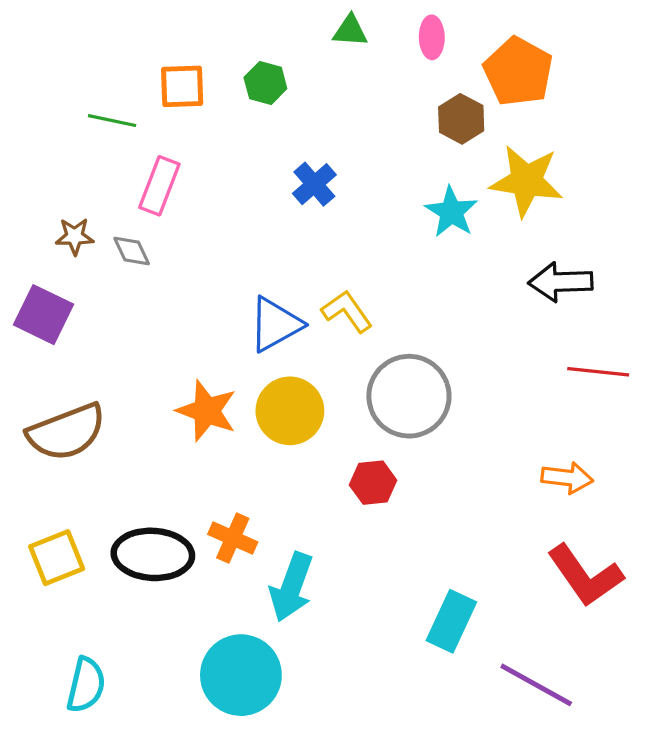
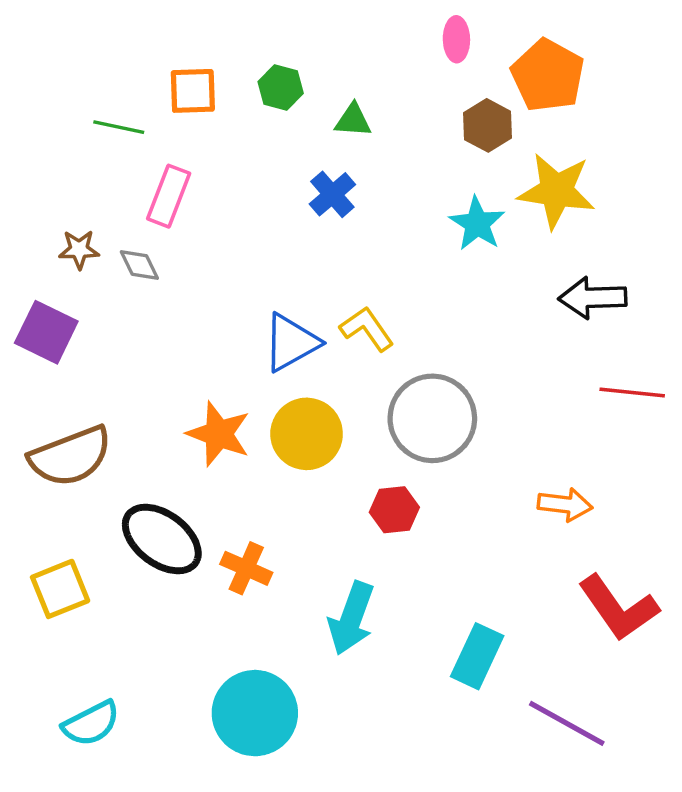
green triangle: (350, 31) -> (353, 120), moved
orange arrow: (567, 478) -> (565, 505), moved
black ellipse: (153, 554) -> (162, 539), moved, turned 34
cyan arrow: (292, 587) -> (351, 618), moved
cyan semicircle: (86, 685) -> (91, 723), turned 50

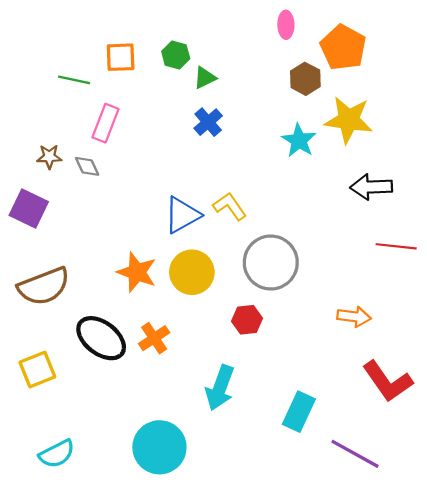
green triangle: (353, 120) -> (205, 78), moved, turned -30
orange cross: (246, 568) -> (154, 338), moved, turned 32

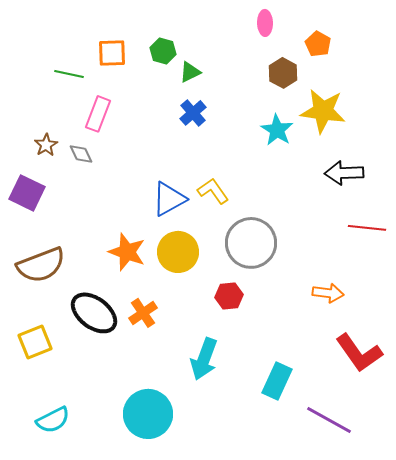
orange pentagon: (343, 47) -> (318, 44), size x0.6
brown star: (49, 157) -> (46, 145), turned -30

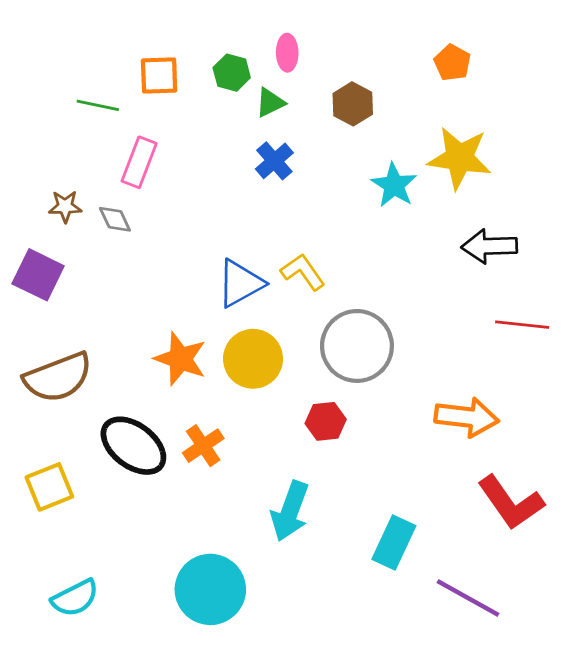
pink ellipse: (265, 23) -> (287, 53), moved
brown hexagon: (283, 73) -> (353, 104), moved
brown star: (46, 145) -> (65, 206), turned 30
orange arrow: (328, 293) -> (467, 417), size x1.4

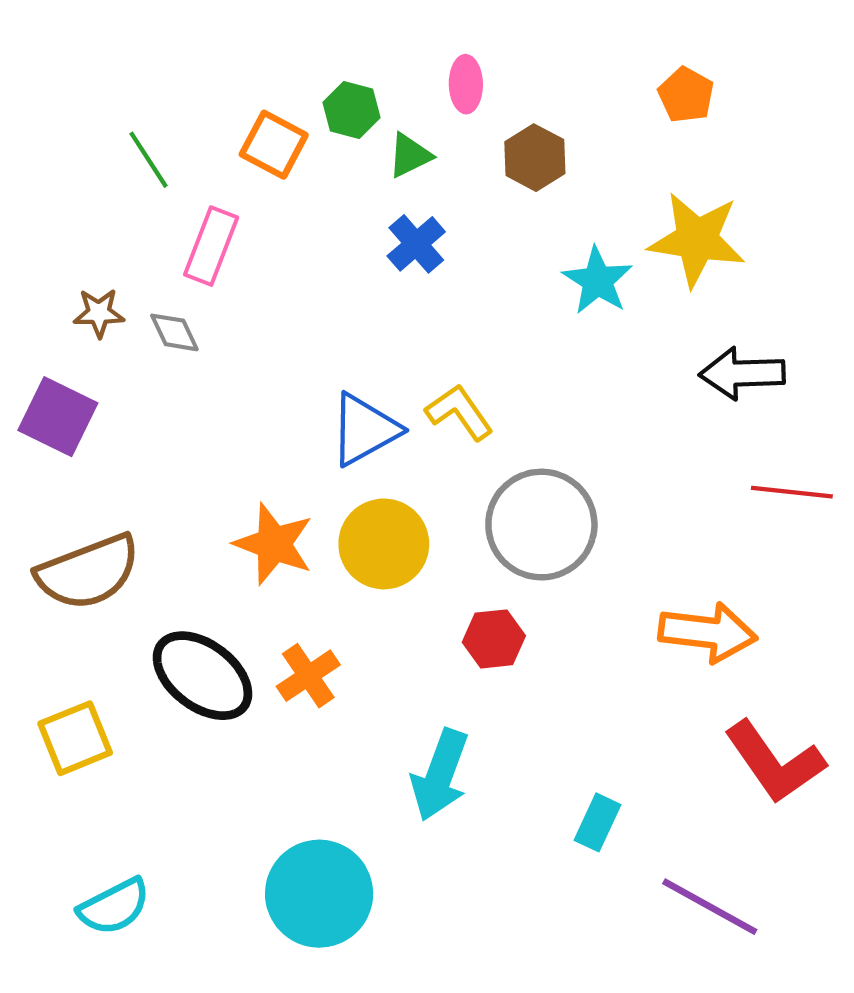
pink ellipse: (287, 53) -> (466, 84), moved
orange square: (159, 75) -> (274, 145), moved, turned 30
green line: (98, 105) -> (149, 160), turned 45
cyan rectangle: (394, 542) -> (598, 822), size x0.7

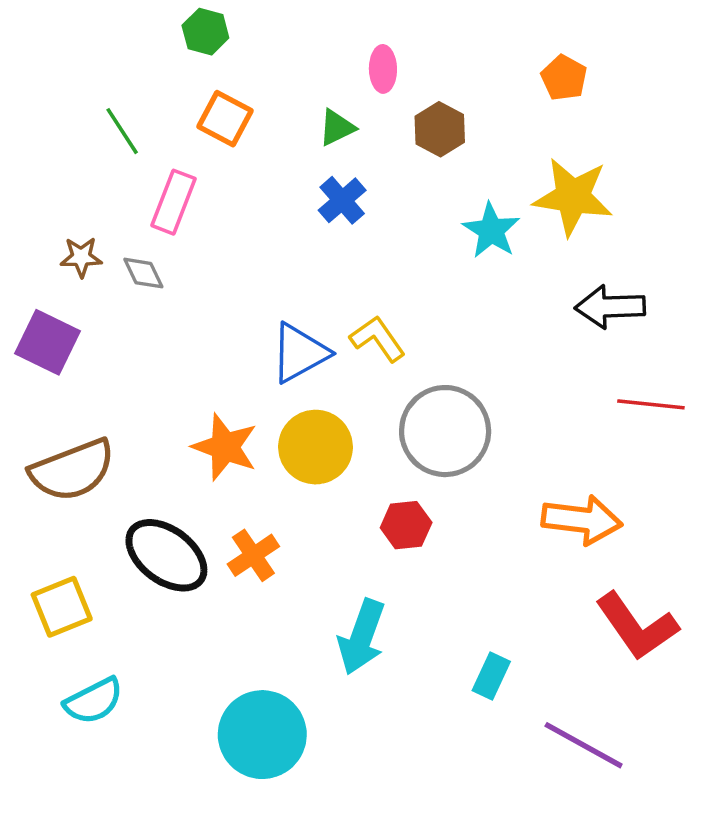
green hexagon: (351, 110) -> (205, 32), moved
cyan semicircle: (114, 907) -> (94, 701), moved

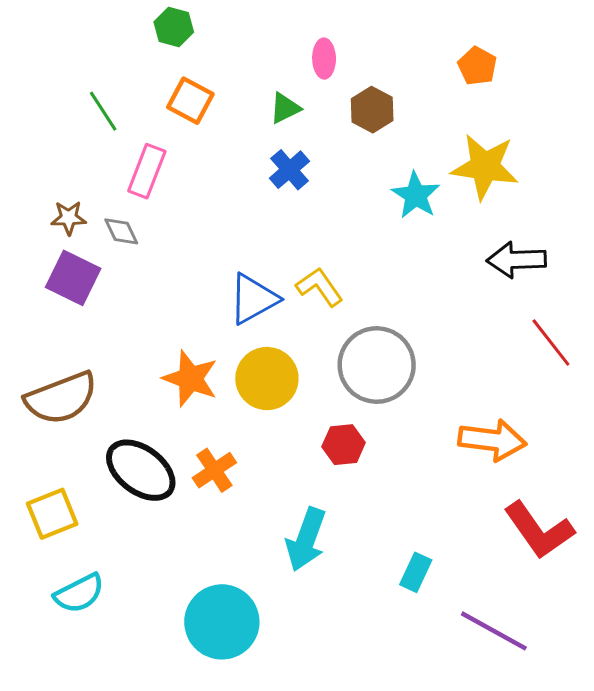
purple square: (47, 342) -> (73, 278), moved
red line: (651, 404) -> (551, 342), turned 46

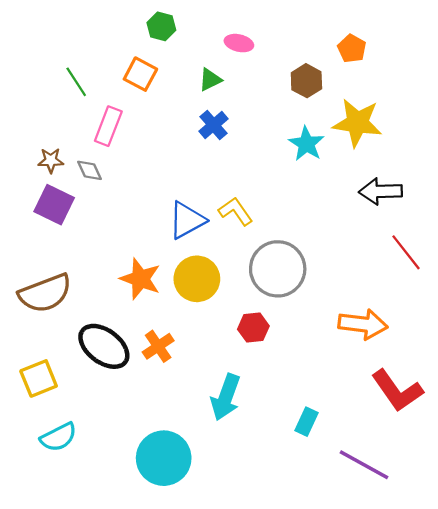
green hexagon: (174, 27) -> (161, 26), moved
pink ellipse: (324, 59) -> (239, 43), turned -76
brown hexagon: (372, 110) -> (306, 81), moved

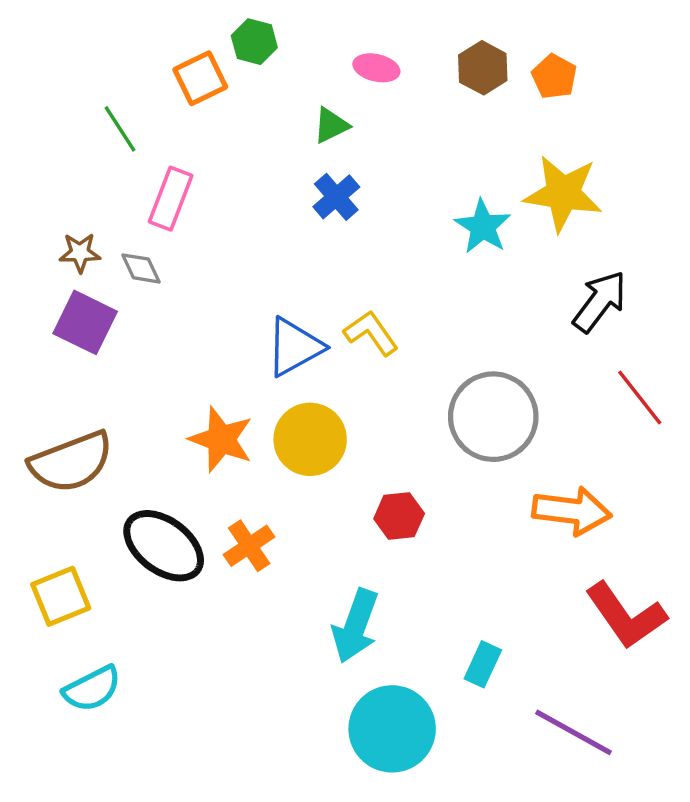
orange square: (140, 74) -> (200, 78), moved, turned 36
brown hexagon: (306, 81) -> (483, 68), moved
black arrow: (381, 191) -> (600, 302), turned 129
gray circle: (278, 269) -> (493, 417), moved
cyan circle: (164, 458) -> (392, 729), moved

